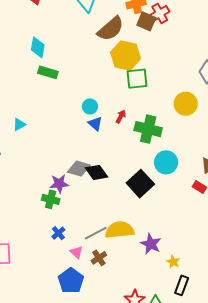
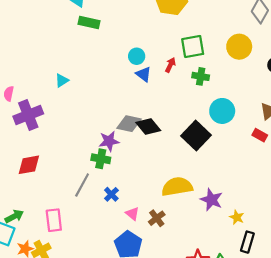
green square: (137, 79) -> (193, 47), moved
green cross: (148, 129) -> (201, 76), size x0.6
gray line: (96, 233) -> (82, 185), moved, turned -30

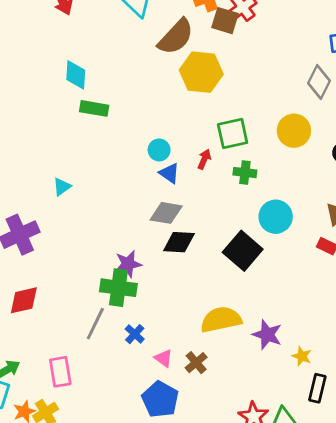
gray diamond: (129, 124) -> (166, 213), moved
black diamond: (148, 127) -> (179, 242), turned -45
green cross: (101, 159) -> (118, 288), size x1.4

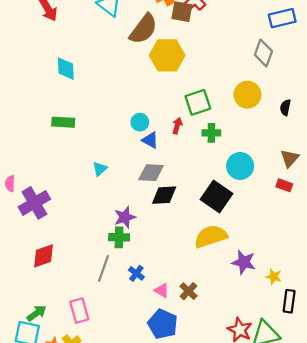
green rectangle: (94, 108) -> (63, 122), moved
cyan triangle: (62, 187) -> (100, 169), moved
green cross: (118, 288) -> (119, 237), size x0.7
yellow semicircle: (221, 320) -> (211, 236), moved

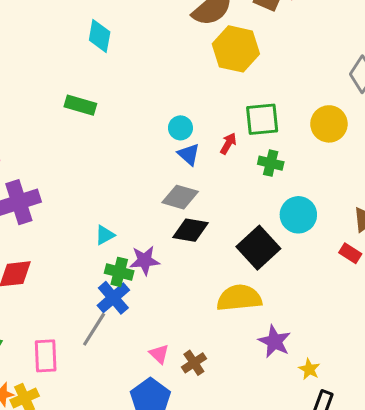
cyan triangle: (100, 169) -> (105, 235), moved
purple star: (125, 217) -> (145, 260), moved
gray line: (103, 268) -> (94, 329), moved
blue cross: (136, 273) -> (113, 298), moved, size x1.5

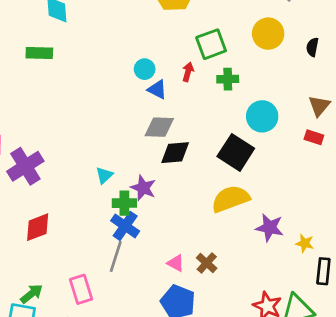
green rectangle: (80, 105) -> (39, 53), moved
purple star: (145, 260) -> (143, 188), turned -30

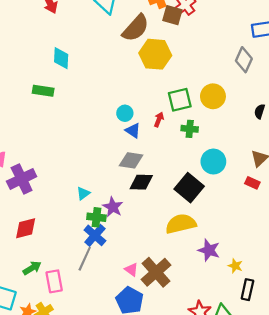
yellow circle: (268, 34) -> (213, 96), moved
brown cross: (207, 263) -> (156, 272), size x1.8
green arrow: (32, 294) -> (32, 268), moved

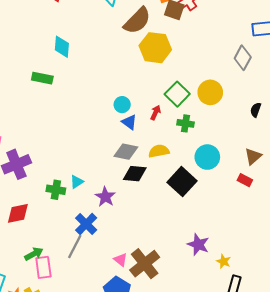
green square: (180, 100) -> (177, 94), turned -35
green cross: (96, 217) -> (56, 190), moved
yellow semicircle: (181, 224) -> (159, 151), moved, size x0.7
green arrow: (32, 268) -> (34, 254), moved

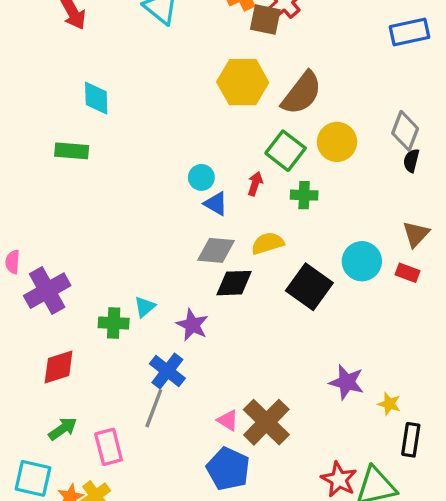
brown semicircle: (137, 21) -> (302, 93), moved
gray diamond: (243, 58) -> (405, 131), moved
cyan circle: (207, 157) -> (362, 261), moved
green arrow: (34, 254) -> (63, 429), moved

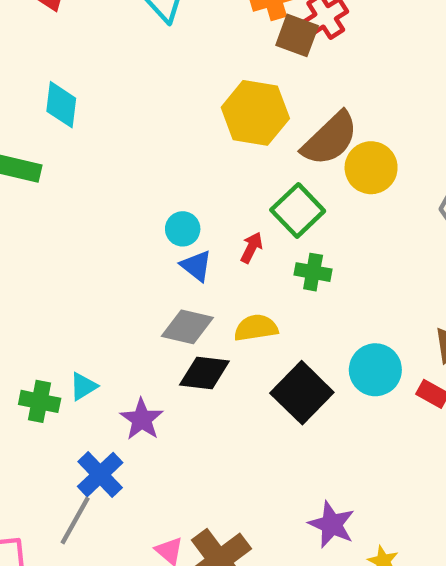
yellow circle: (337, 142) -> (371, 168), moved

